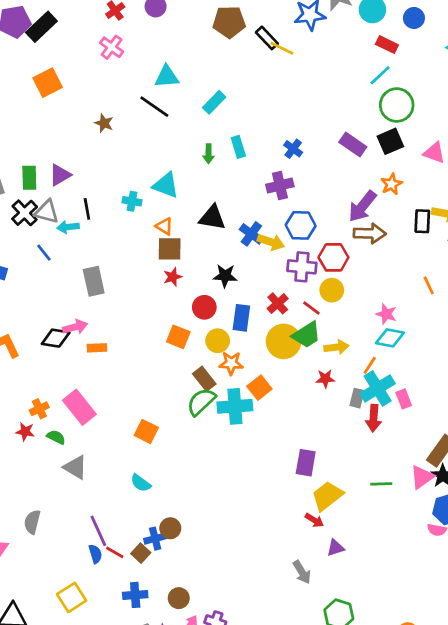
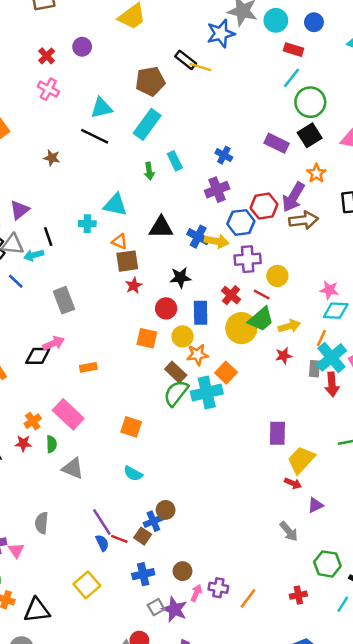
brown pentagon: (229, 22) -> (150, 81), moved
cyan rectangle: (214, 102) -> (147, 124), size x1.4
red hexagon: (333, 257) -> (264, 206), moved
orange rectangle: (97, 348) -> (88, 367), moved
green semicircle: (56, 437) -> (51, 444), turned 70

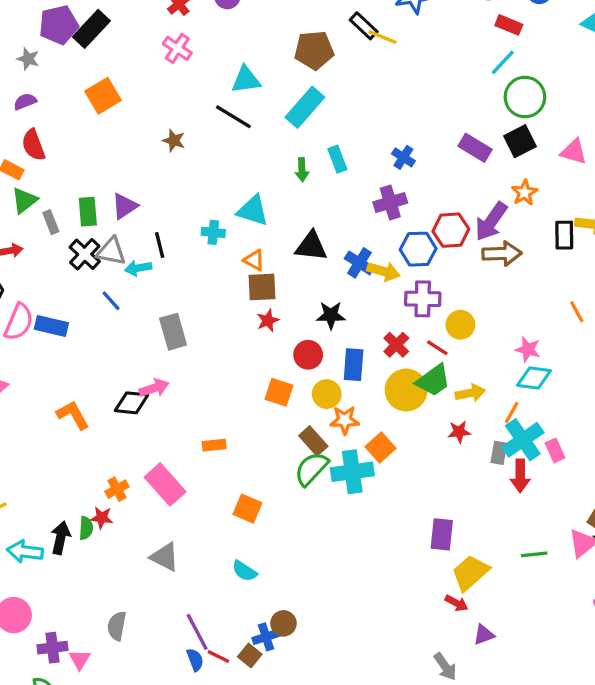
orange rectangle: (88, 367) -> (214, 445), moved
green semicircle: (51, 444) -> (86, 528), moved

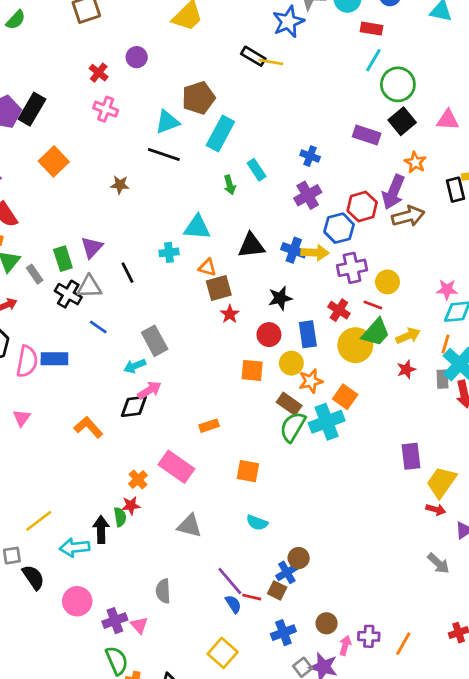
brown pentagon: (314, 50) -> (198, 98), moved
cyan arrow: (138, 268) -> (135, 366), moved

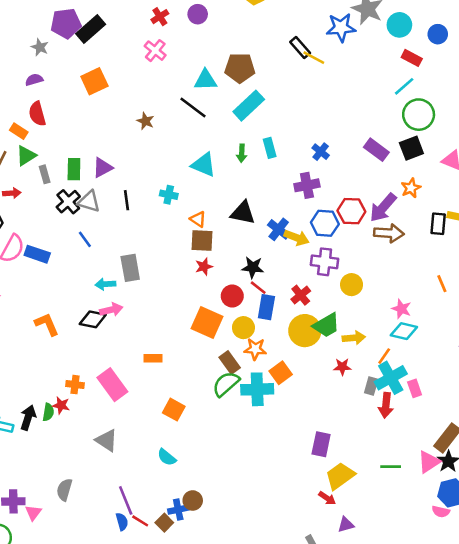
cyan triangle: (197, 227) -> (204, 165), moved
red line: (373, 305) -> (258, 288), moved
orange square: (252, 370) -> (207, 323), size x1.4
orange cross: (138, 479) -> (75, 385), turned 30

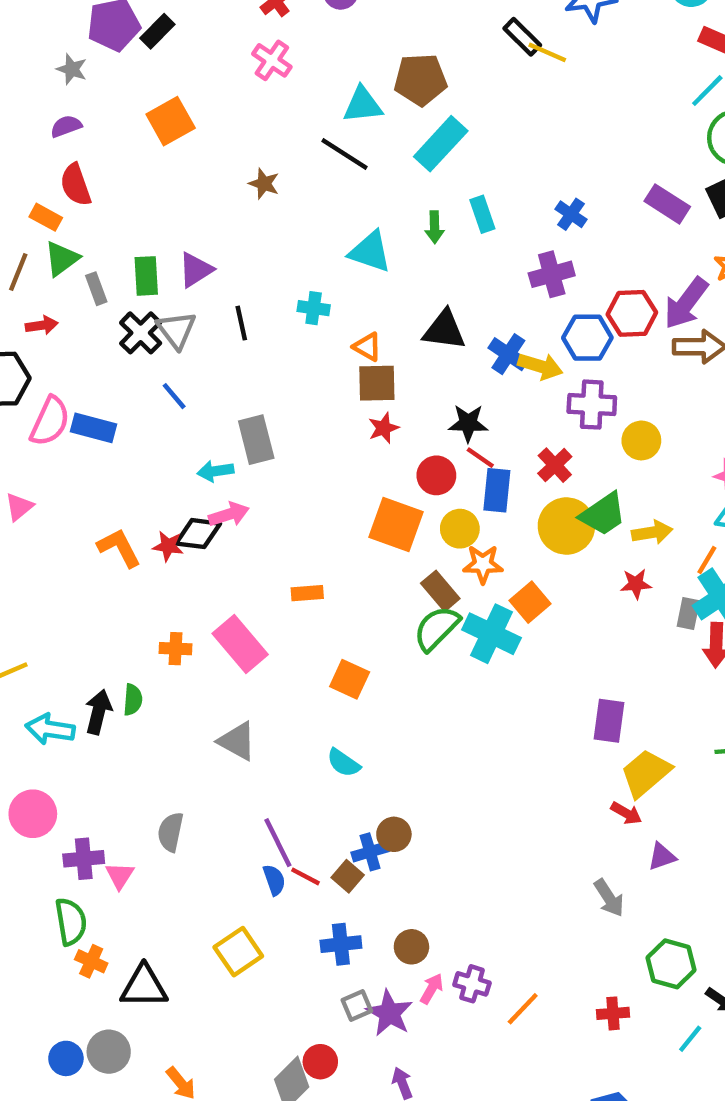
black rectangle: (91, 29) -> (157, 31), size x0.7
gray triangle: (89, 201) -> (176, 330), turned 40
cyan cross: (257, 389) -> (491, 634), turned 32
red star: (61, 405) -> (168, 546), moved

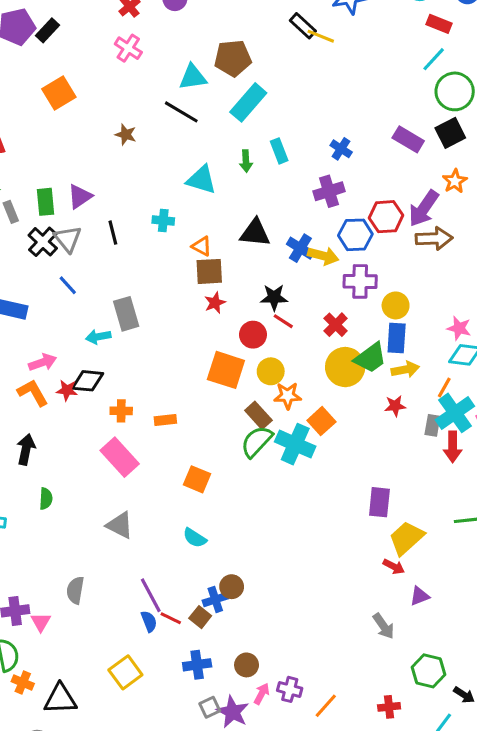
blue rectangle: (497, 490) -> (397, 338), moved
pink arrow: (229, 514) -> (42, 362), moved
orange cross: (176, 649) -> (121, 411), moved
black arrow: (98, 712) -> (26, 449), moved

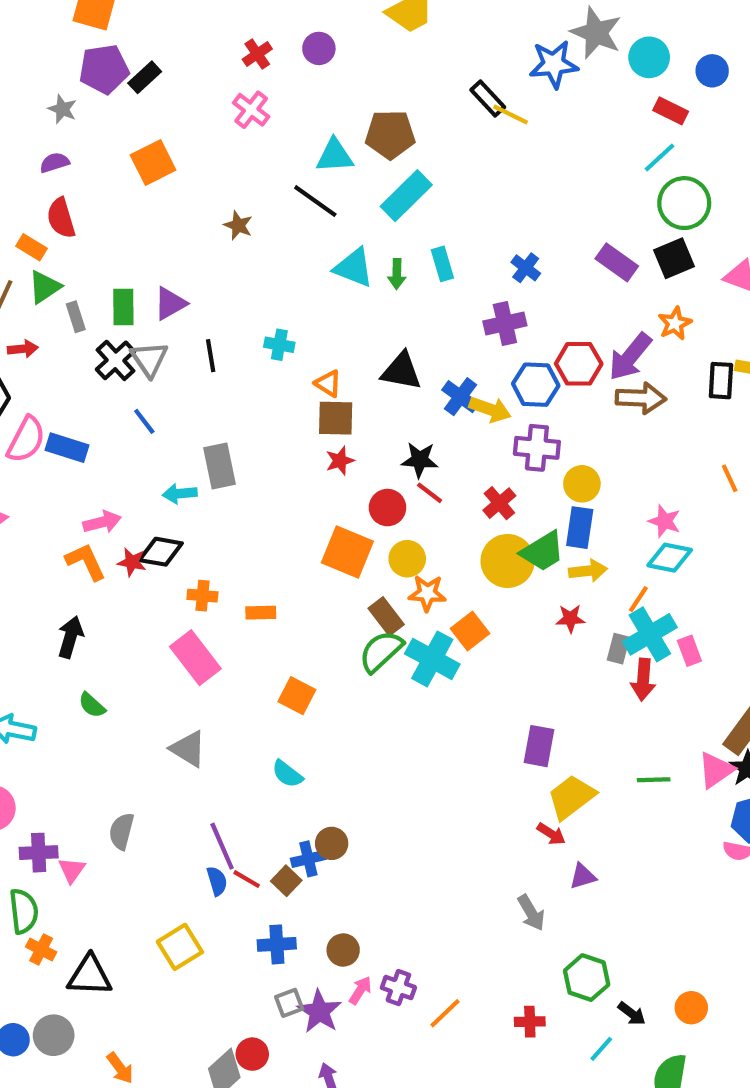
cyan triangle: (201, 180) -> (354, 268), moved
green semicircle: (46, 499) -> (92, 705), turned 125

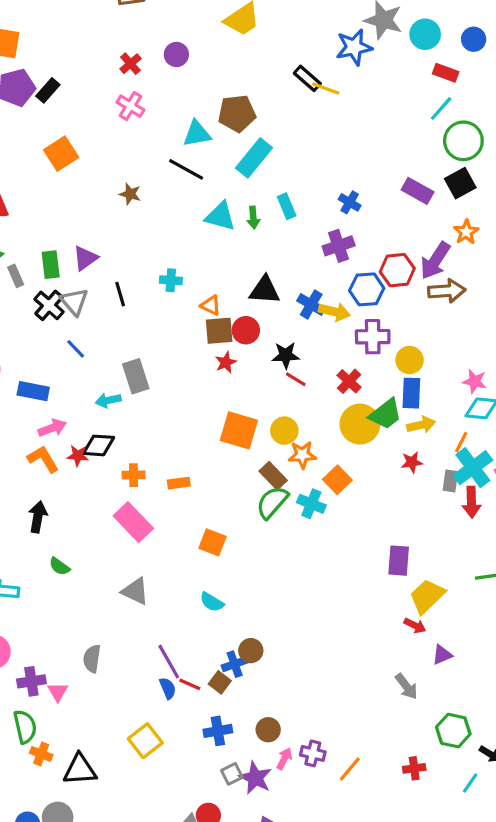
blue rectangle: (67, 448) -> (33, 391), moved
red circle: (387, 508) -> (246, 330), moved
cyan cross: (432, 659) -> (311, 504), size x0.7

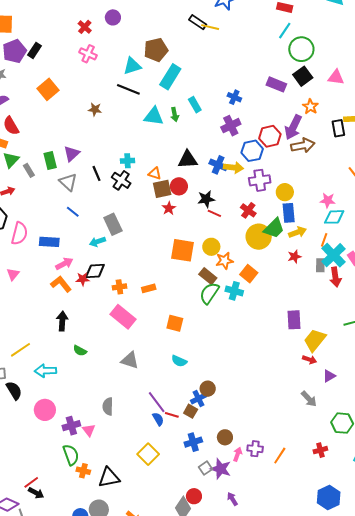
black cross: (49, 305) -> (121, 180), moved

